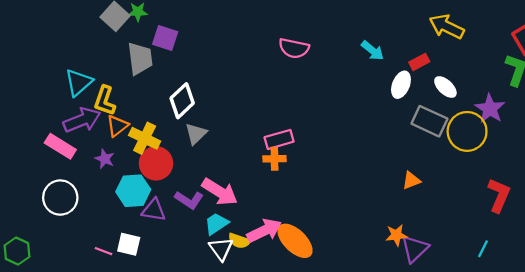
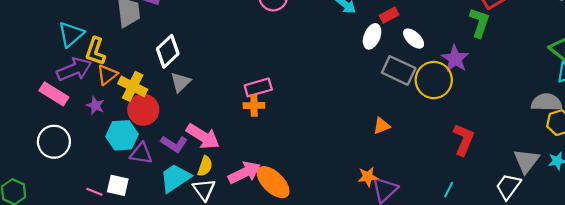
cyan trapezoid: (216, 224) -> (175, 178), moved, size x1.4
yellow semicircle: (239, 241) -> (205, 166), moved, turned -90

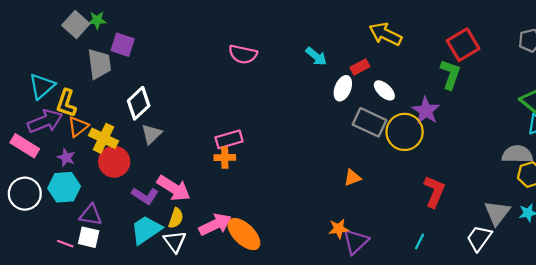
cyan hexagon: (122, 135) -> (64, 187), moved
purple triangle: (141, 153) -> (91, 215), moved

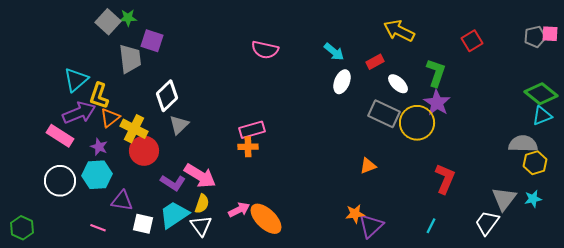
red square: (463, 45) -> (472, 41), size x0.7
green L-shape: (450, 74) -> (436, 73), moved
white ellipse: (343, 88) -> (342, 82), moved
pink arrow: (215, 224) -> (239, 210), size x0.7
white square: (89, 237) -> (143, 224), moved

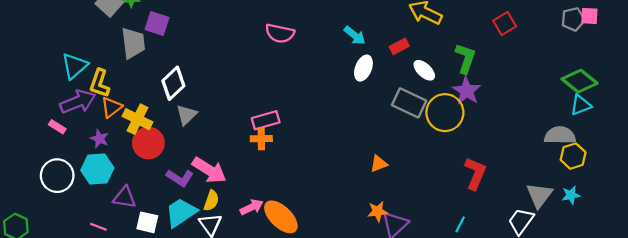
pink rectangle: (60, 136) -> (57, 127), size x0.6
orange triangle: (368, 166) -> (379, 164), moved

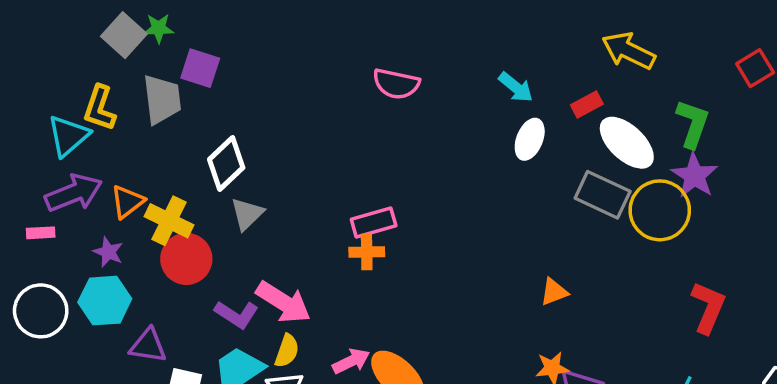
white ellipse: (424, 70) -> (627, 143), size x1.6
yellow L-shape: (100, 83) -> (100, 108), moved
pink rectangle: (57, 127) -> (41, 233), turned -35

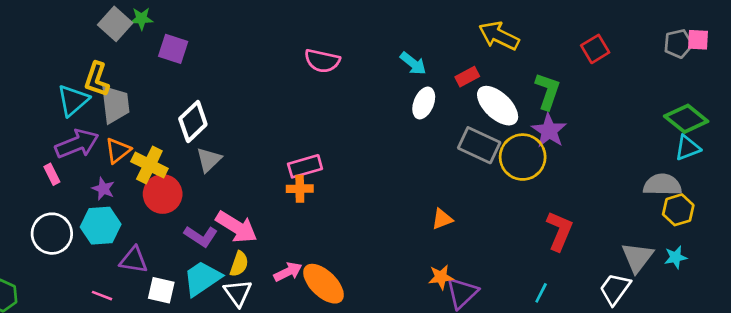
gray trapezoid: (162, 99) -> (115, 104), moved
pink rectangle: (41, 233) -> (52, 174), turned 66

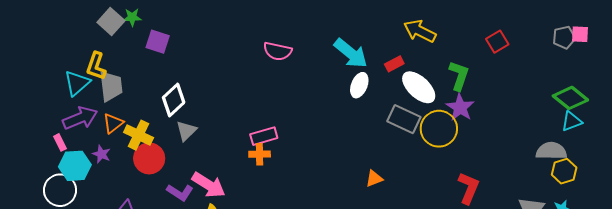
cyan arrow: (413, 63) -> (351, 53), size x1.6
cyan hexagon: (101, 226) -> (75, 166), moved

